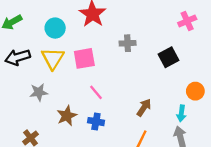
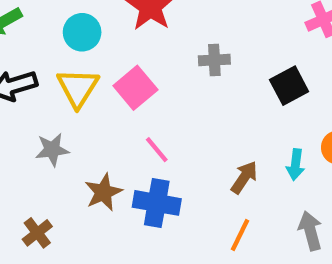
pink square: (84, 58) -> (135, 88), turned -30
cyan arrow: (181, 113) -> (295, 165), moved
blue cross: (96, 122) -> (157, 203), size x1.5

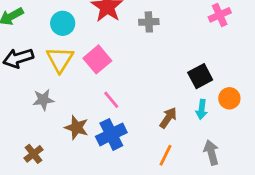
gray cross: (214, 60) -> (149, 22), moved
black square: (289, 86) -> (200, 76), moved
brown star: (103, 192) -> (77, 127), turned -30
blue cross: (157, 203) -> (111, 134), turned -36

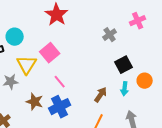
gray cross: (149, 22) -> (110, 35), moved, turned -32
cyan circle: (63, 23) -> (15, 37), moved
yellow triangle: (60, 59) -> (27, 65), moved

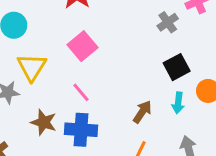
gray cross: (110, 35) -> (168, 22), moved
pink square: (50, 53) -> (83, 46), moved
blue cross: (60, 107) -> (81, 130), turned 30

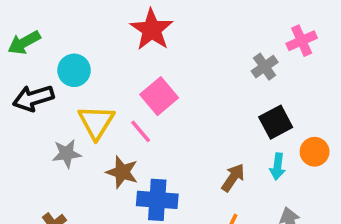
pink line: (81, 92) -> (141, 131), moved
brown star: (44, 122) -> (122, 172), moved

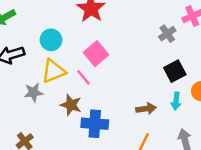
cyan circle: (74, 70) -> (51, 40), moved
yellow triangle: (96, 122) -> (53, 71), turned 36
brown arrow: (233, 178) -> (146, 109), turned 48

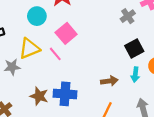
cyan circle: (51, 40) -> (37, 16), moved
brown star: (71, 105) -> (39, 96), moved

